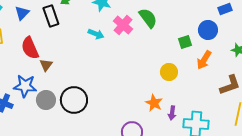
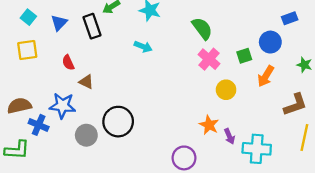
pink cross: (123, 25) -> (209, 59), moved
red semicircle: (30, 48) -> (68, 63), size x0.6
brown triangle: (46, 65) -> (86, 82), turned -40
gray circle: (46, 100) -> (86, 135), moved
purple arrow: (172, 113) -> (229, 136), turned -32

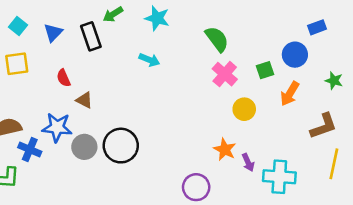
gray circle: (86, 135) -> (84, 147), moved

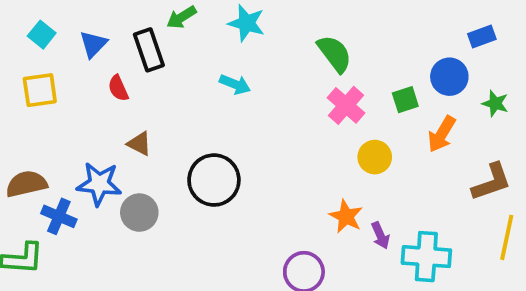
red semicircle: (64, 78) -> (118, 88), moved
green star: (334, 81) -> (495, 103), moved
black circle: (121, 146) -> (214, 180), moved

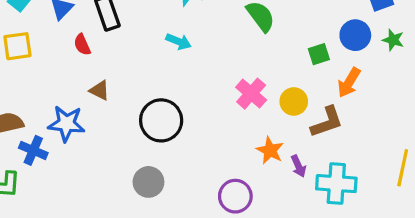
green star: (495, 103) -> (393, 40), moved
pink cross: (346, 105) -> (251, 94), moved
brown L-shape: (491, 182) -> (327, 122), moved
gray circle: (139, 213) -> (148, 182), moved

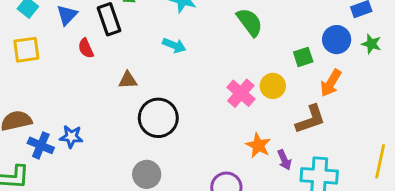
brown triangle: (100, 90) -> (128, 80), moved, turned -30
yellow circle: (294, 101) -> (273, 86), moved
blue star: (66, 124) -> (71, 137), moved, size x0.7

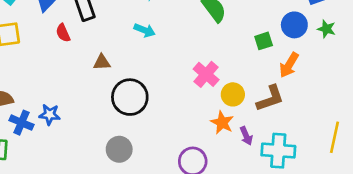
yellow circle: (273, 86) -> (233, 94), moved

